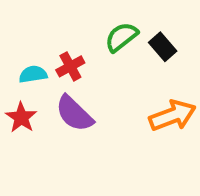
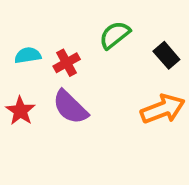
black rectangle: (163, 47) -> (166, 55), moved
cyan semicircle: (33, 74) -> (28, 55), moved

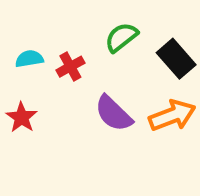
black rectangle: (166, 55) -> (176, 59), size x1.4
purple semicircle: (70, 107) -> (114, 113), moved

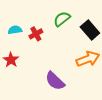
purple semicircle: (114, 113) -> (55, 81), moved

